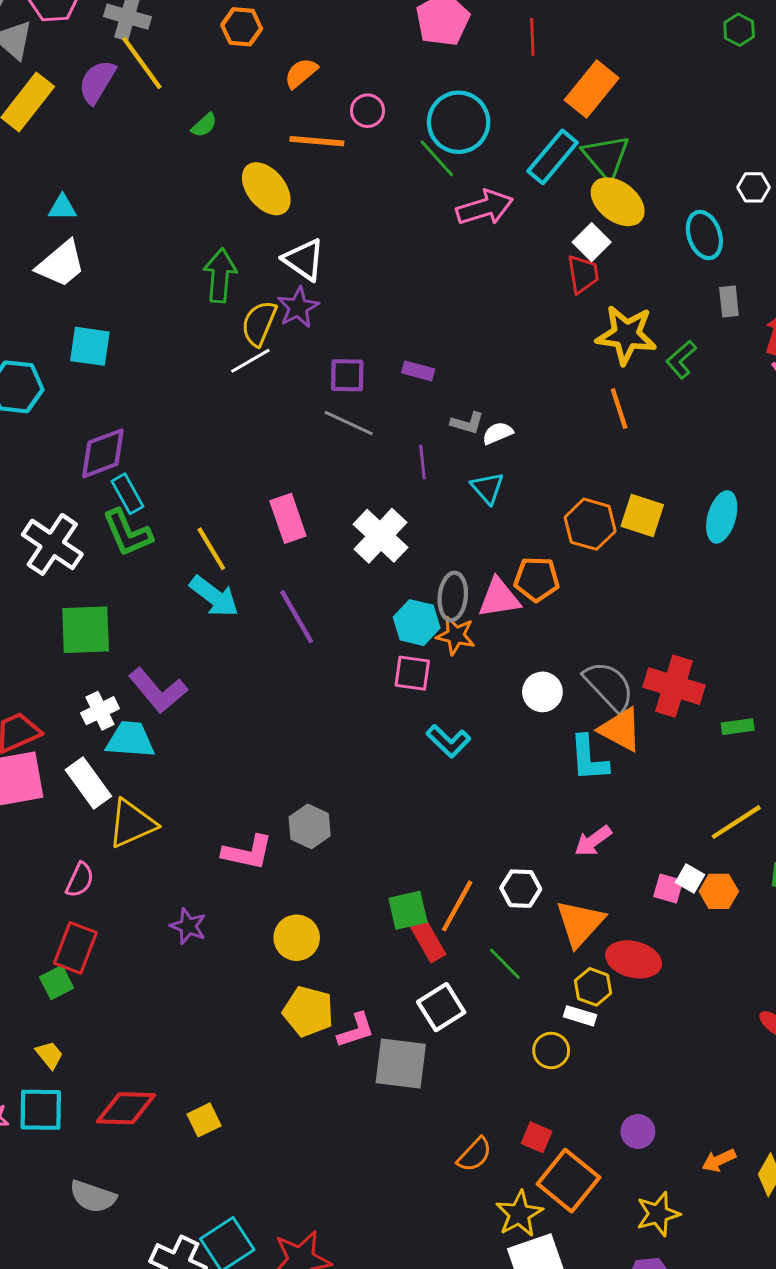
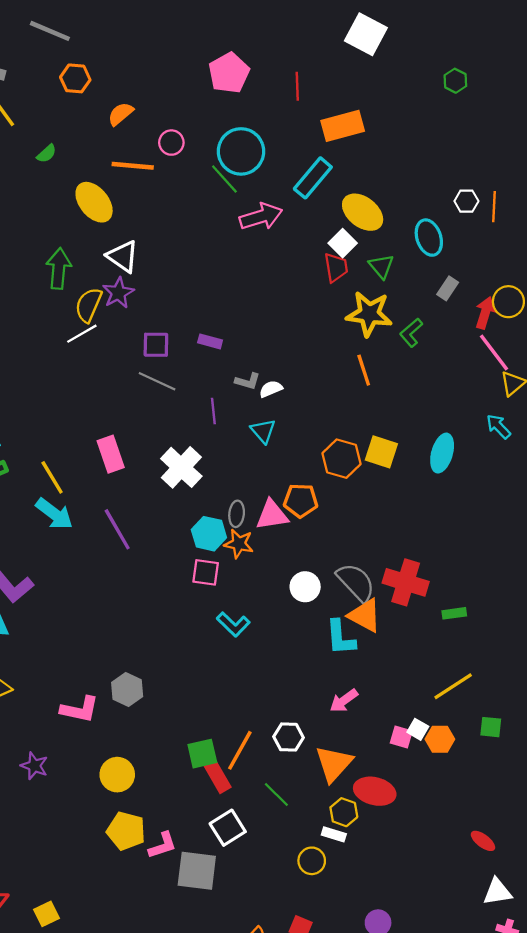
orange rectangle: (592, 89) -> (343, 126), turned 36
green triangle: (606, 157) -> (381, 266), moved, size x0.7
gray rectangle: (729, 302) -> (448, 288), turned 40
gray ellipse: (453, 596) -> (237, 514), size x0.7

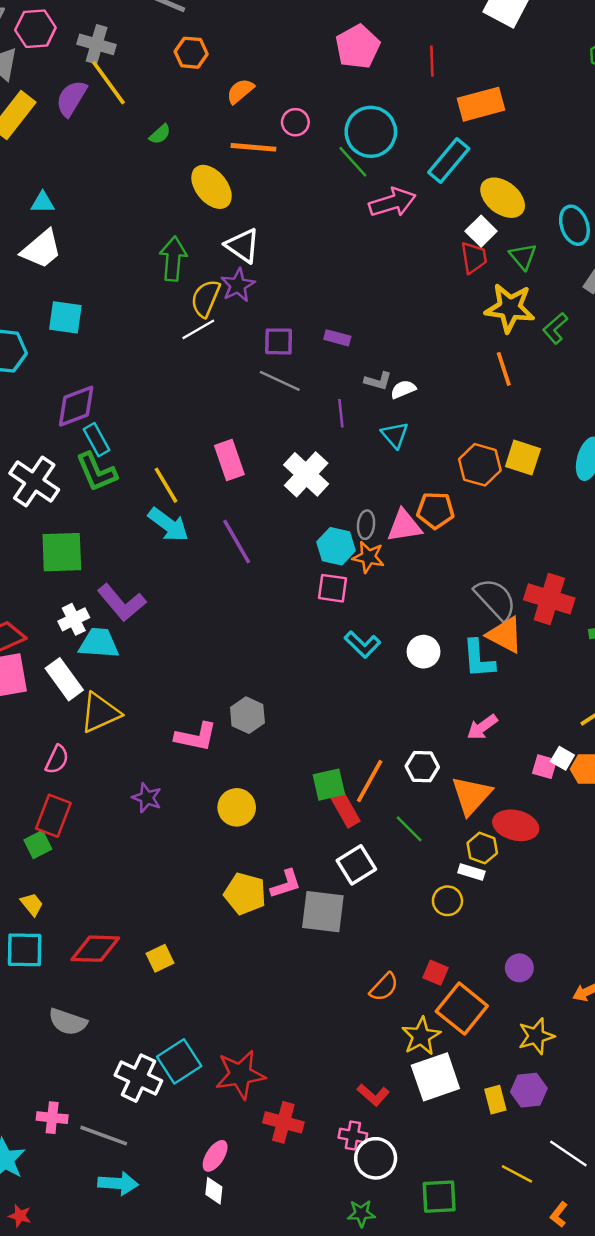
white circle: (305, 587) -> (424, 652), moved
yellow pentagon: (126, 831) -> (245, 894), moved

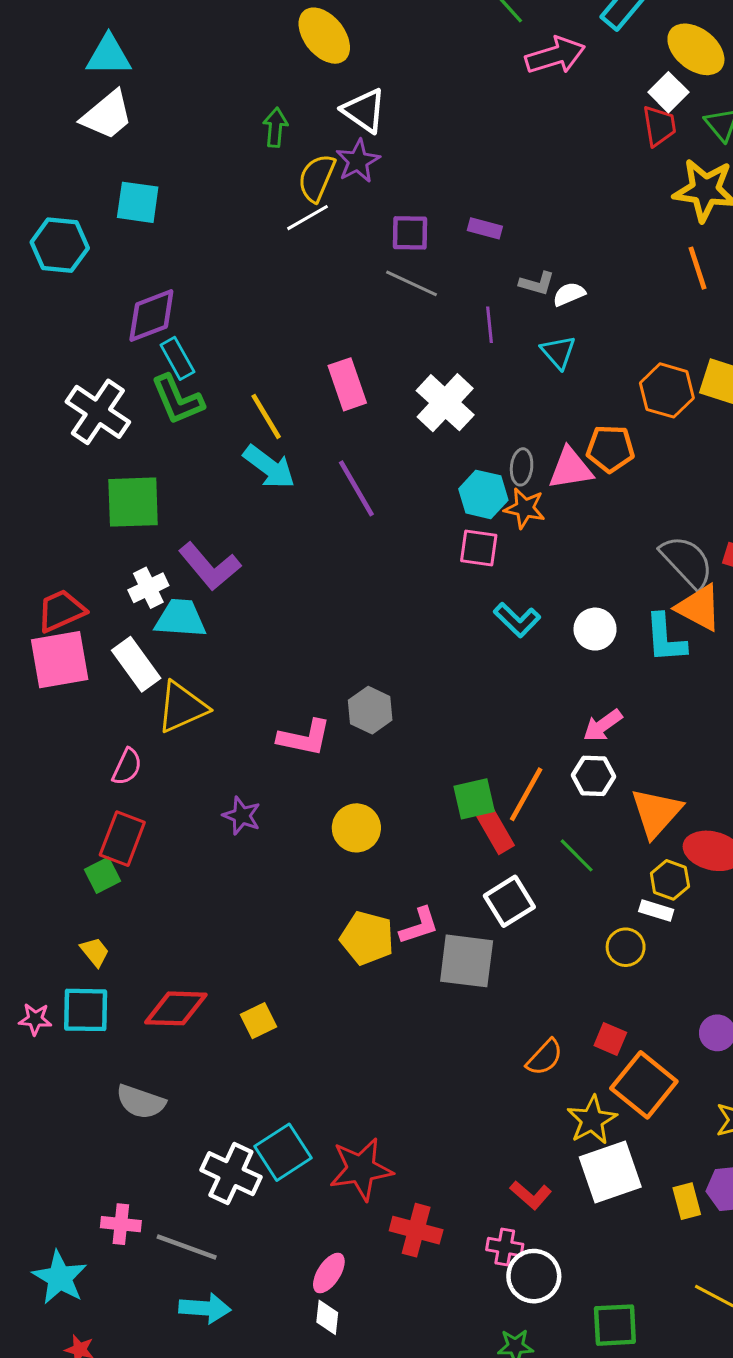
cyan triangle: (43, 202) -> (109, 55), size x1.5
green arrow: (173, 259) -> (275, 127), size x0.7
pink arrow: (482, 727) -> (603, 725), moved

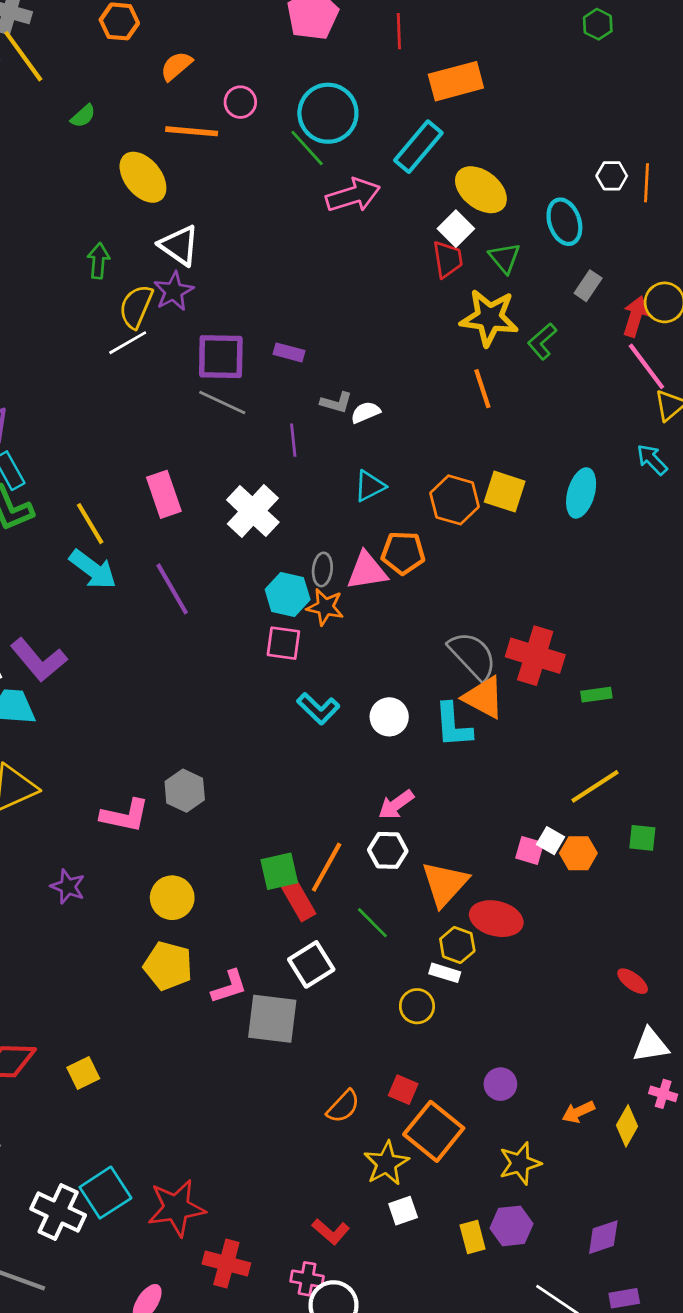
purple square: (410, 233) -> (221, 357), size x1.4
cyan triangle: (558, 352) -> (370, 486), moved, turned 44
yellow pentagon: (367, 938) -> (168, 966), moved
white square: (610, 1172) -> (403, 1211), size x0.5

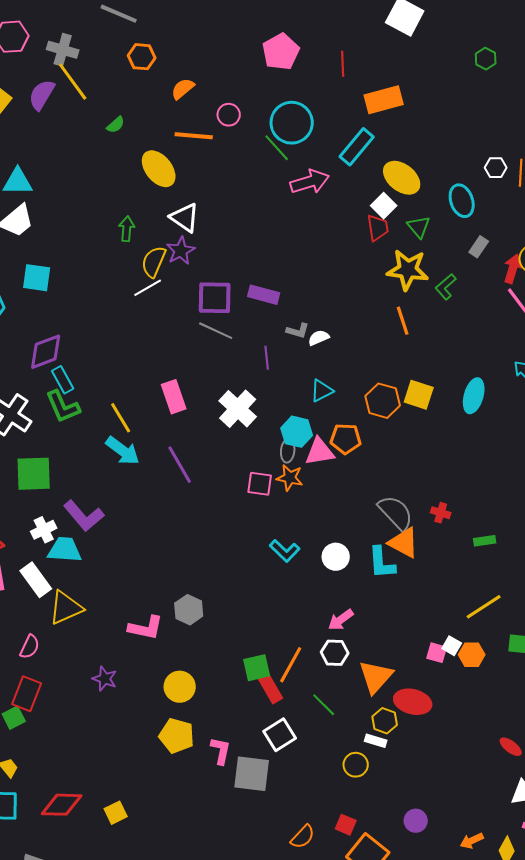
purple rectangle: (289, 352) -> (264, 295), size x1.4
cyan hexagon: (288, 594) -> (297, 432), moved
pink square: (283, 643) -> (260, 484), moved
red cross: (535, 656) -> (441, 513), size x0.5
pink L-shape: (229, 987) -> (221, 751), turned -60

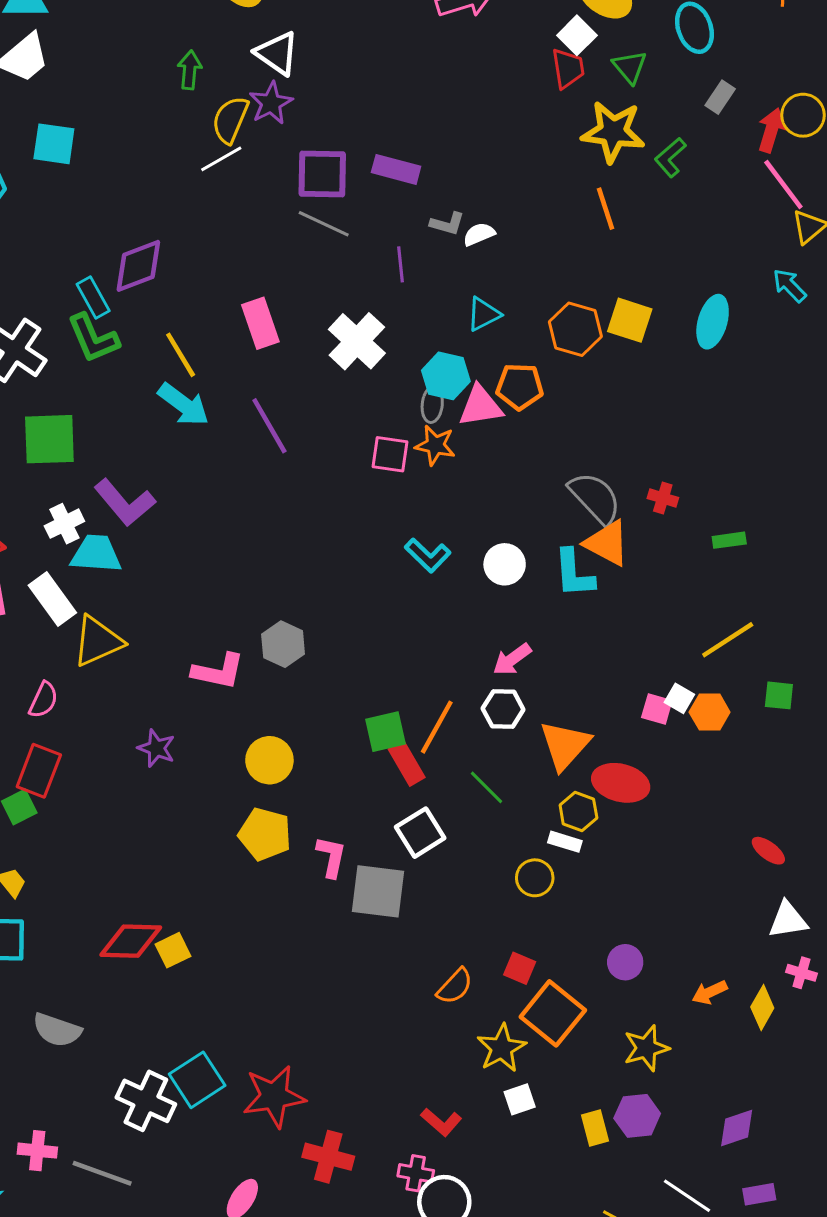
purple diamond: (46, 352) -> (138, 266), moved
red diamond: (62, 805) -> (131, 941), moved

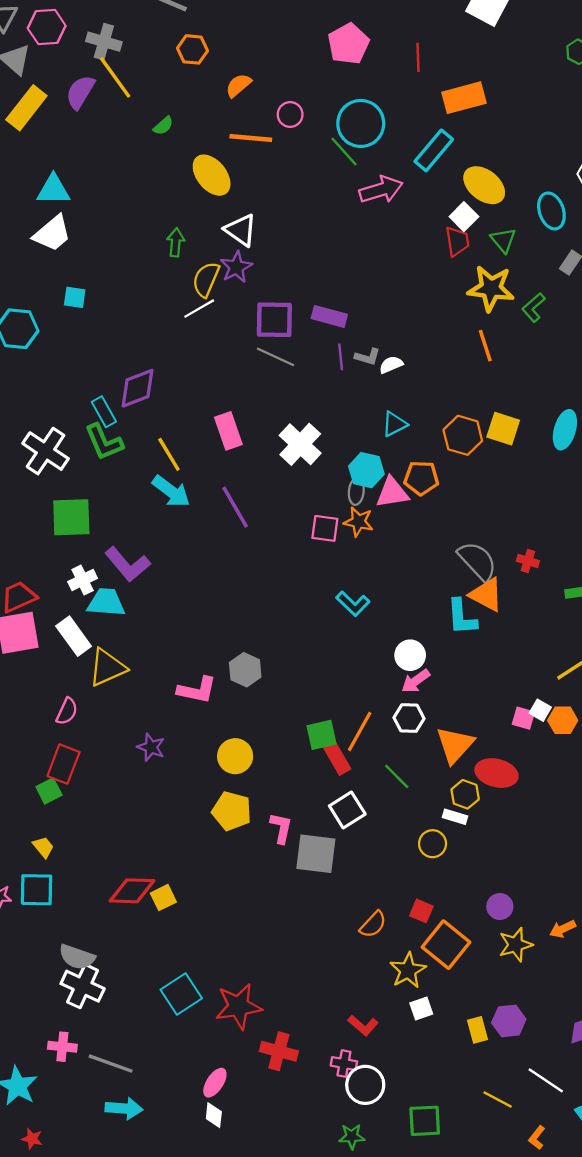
cyan square: (54, 144) -> (75, 297), size x0.7
purple line: (401, 264) -> (341, 357), moved
white circle: (505, 564) -> (410, 655), moved
yellow star: (646, 1048) -> (516, 945), moved
white cross: (146, 1101) -> (83, 986), moved

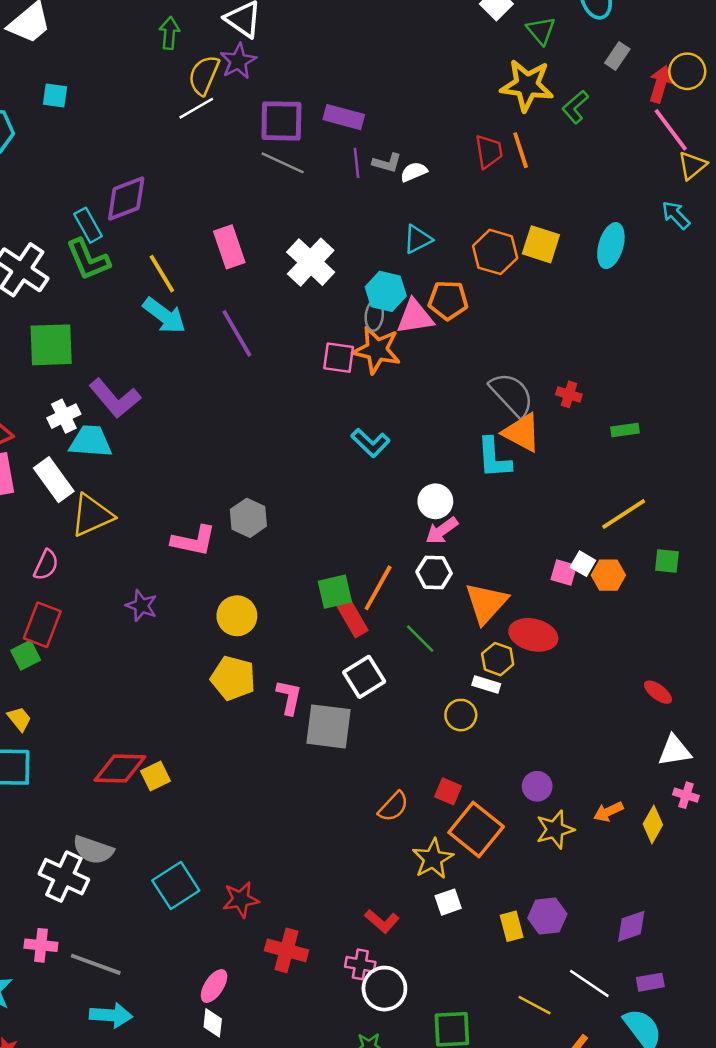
red trapezoid: (457, 241) -> (489, 151), moved
orange star: (359, 522) -> (377, 350), size x1.4
gray semicircle: (77, 957) -> (93, 850), moved
red star: (238, 1006) -> (241, 899), size x0.7

